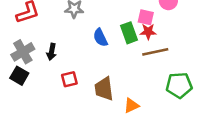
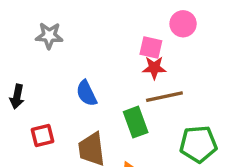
green rectangle: (129, 33) -> (136, 122), moved
blue semicircle: (100, 38) -> (86, 93), moved

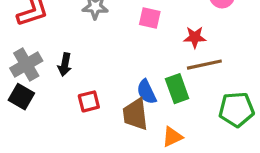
pink square: (151, 47) -> (150, 18), moved
blue semicircle: (86, 93) -> (147, 92), moved

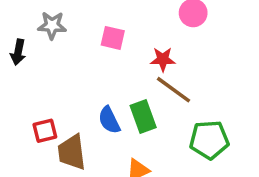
black arrow: (65, 65) -> (18, 52), moved
brown line: (204, 65) -> (173, 90), turned 48
brown trapezoid: (135, 114) -> (72, 152), moved

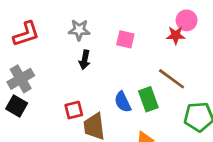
black arrow: (18, 52) -> (85, 60), moved
red star: (163, 59) -> (176, 35), moved

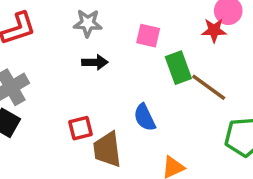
black arrow: (85, 60) -> (95, 62), turned -102
green rectangle: (148, 99) -> (178, 68), moved

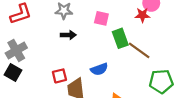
blue semicircle: (145, 117) -> (99, 69), turned -84

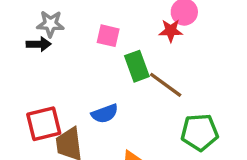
black arrow: (68, 35) -> (39, 44), moved
red square: (59, 76) -> (44, 124), size x1.5

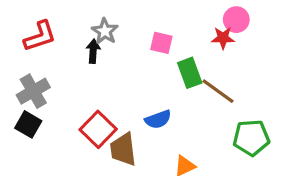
gray star: (51, 24) -> (105, 31), turned 30
black arrow: (39, 44) -> (93, 51), turned -85
red square: (44, 124) -> (98, 129), turned -32

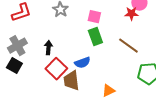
black arrow: (93, 51) -> (48, 48), moved
green rectangle: (190, 73) -> (95, 37), moved
blue semicircle: (158, 119) -> (82, 63), moved

